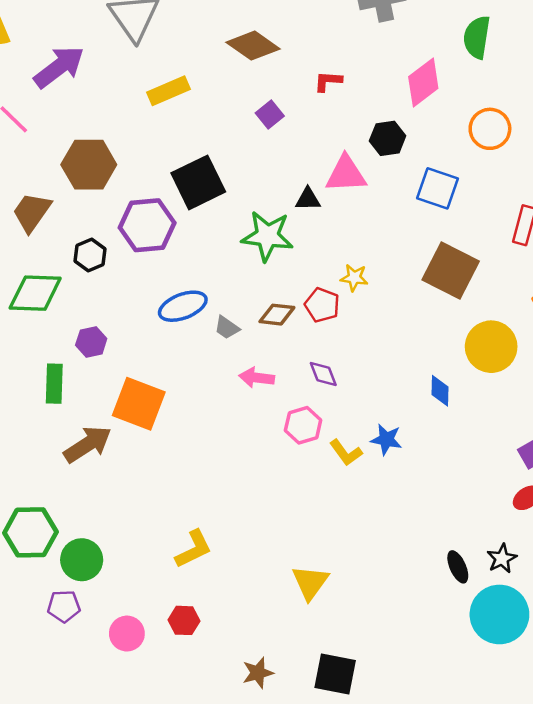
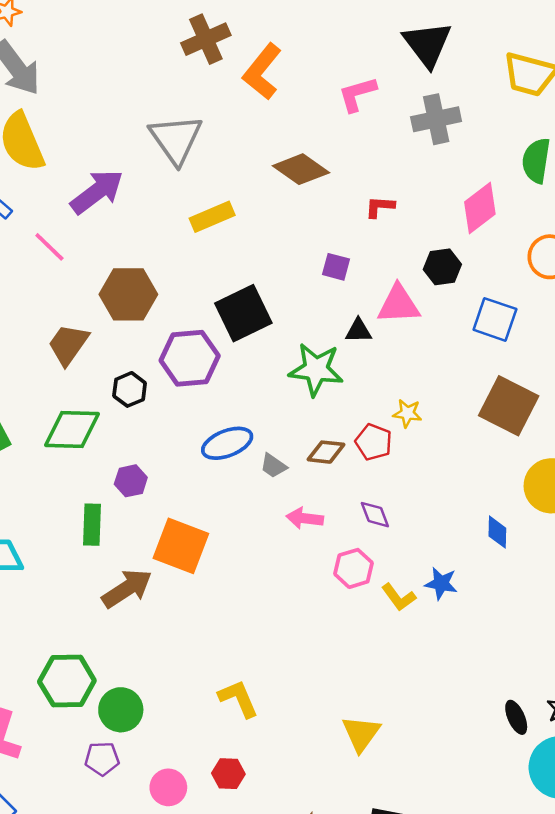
purple square: (270, 115) -> (336, 267), moved, turned -36
yellow L-shape: (194, 549) -> (238, 699), turned -87

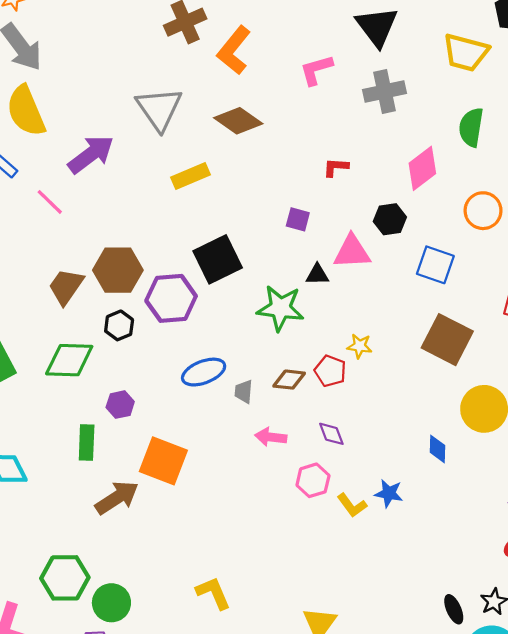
brown diamond: (301, 169) -> (238, 121), moved
brown hexagon: (128, 294) -> (118, 270), moved
gray trapezoid: (273, 466) -> (244, 392), turned 60

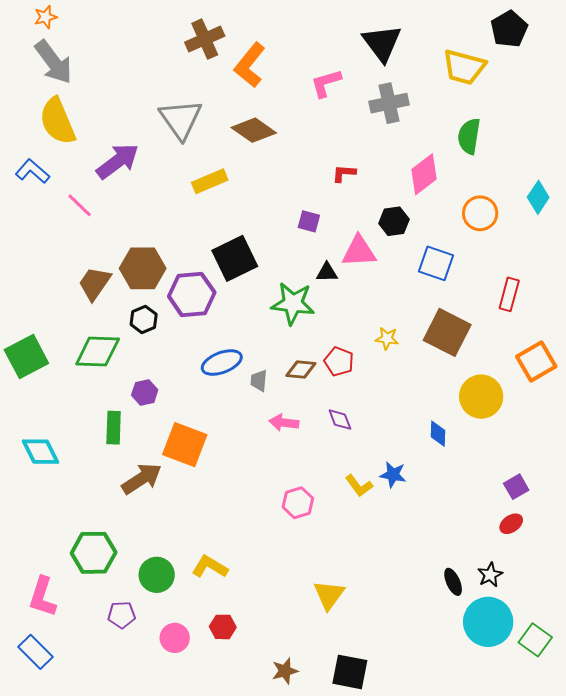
yellow star: (360, 346) -> (387, 338), moved
pink hexagon: (313, 480) -> (298, 503), moved
yellow L-shape: (213, 593) -> (210, 567), moved, turned -36
green circle: (111, 603) -> (157, 575), moved

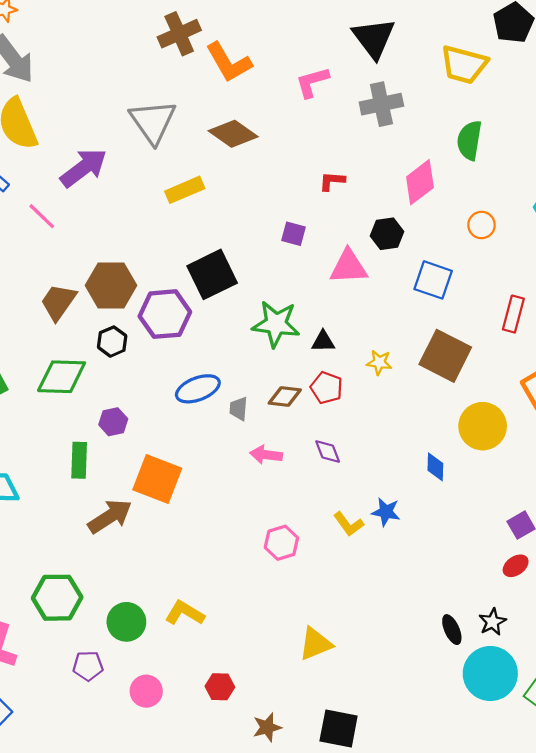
orange L-shape: (250, 65) -> (229, 62), turned -69
orange circle: (480, 213) -> (482, 225), size x0.7
black triangle: (327, 272) -> (323, 342), moved
yellow triangle: (329, 595) -> (316, 644), turned 32
red hexagon: (223, 627) -> (220, 687), moved

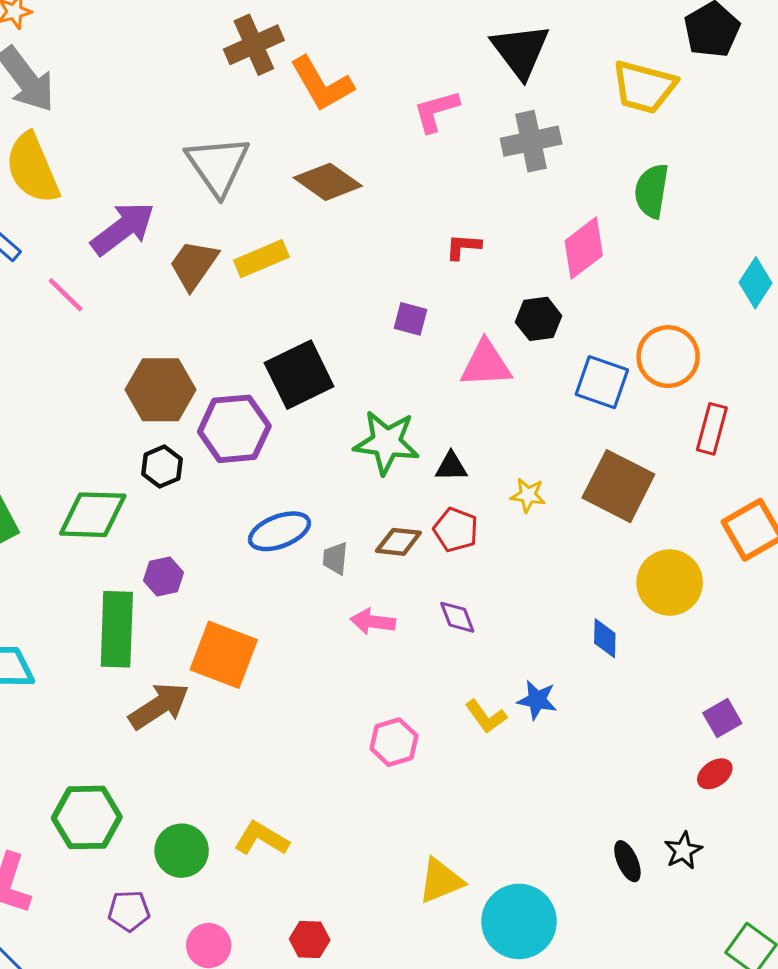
orange circle: (482, 225) -> (668, 357), moved, size x1.6
brown trapezoid: (58, 302) -> (194, 265), moved
green rectangle: (79, 460) -> (117, 629), size x1.5
cyan circle: (490, 674) -> (519, 921), moved

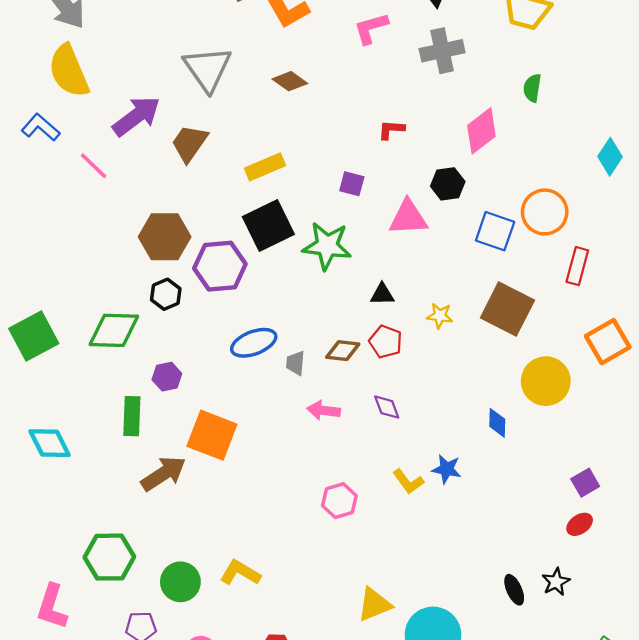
brown diamond: (328, 182) -> (290, 81), size x0.7
green semicircle: (652, 191) -> (532, 88), size x0.7
yellow rectangle: (261, 259) -> (265, 167), moved
green star: (386, 442) -> (327, 246), moved
green rectangle: (117, 629) -> (132, 416), size x0.7

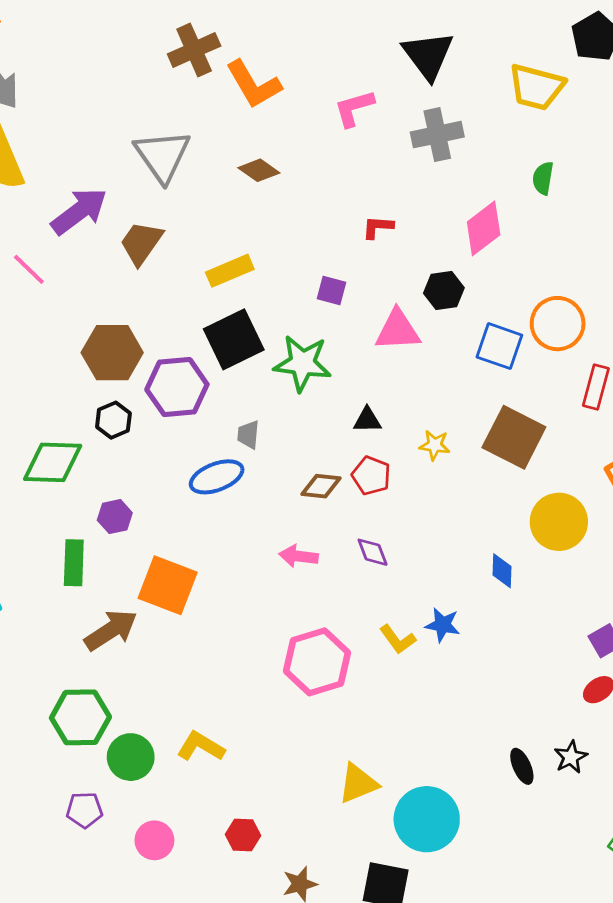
gray trapezoid: (295, 363) -> (248, 435), moved
pink hexagon: (339, 501) -> (317, 662), size x1.6
green hexagon: (109, 557) -> (80, 717), moved

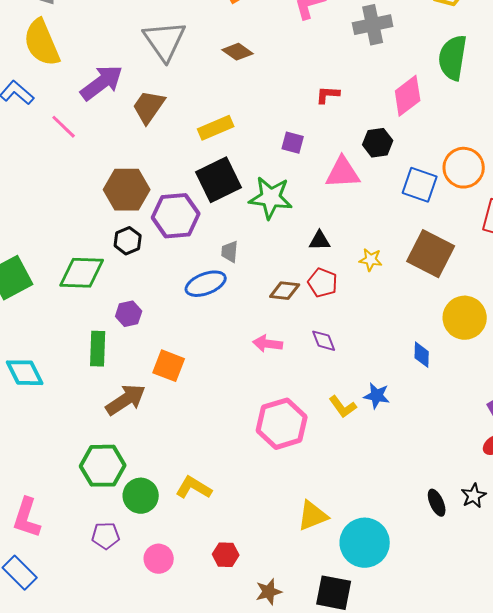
green semicircle: (543, 178) -> (453, 58), size x1.8
orange square: (168, 585) -> (169, 366), size x0.7

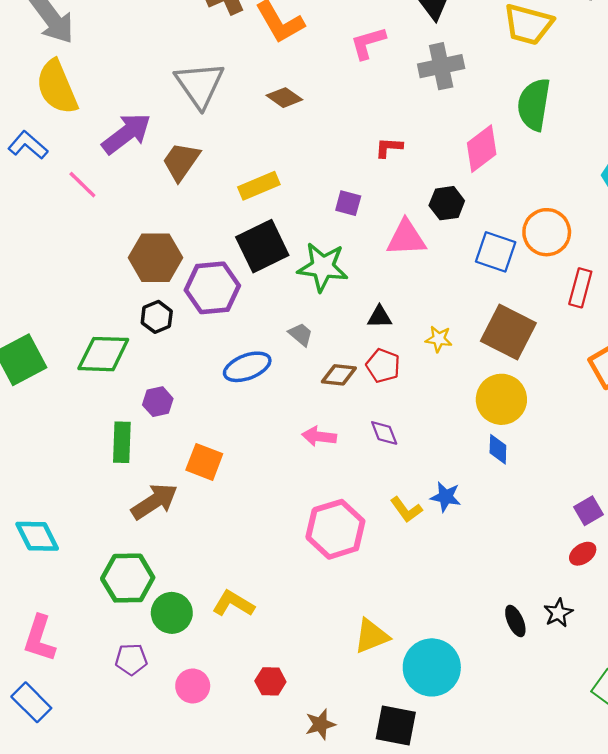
gray trapezoid: (230, 252) -> (301, 334), moved, turned 125
yellow circle: (465, 318) -> (501, 399), moved
cyan diamond: (25, 373) -> (37, 536), moved

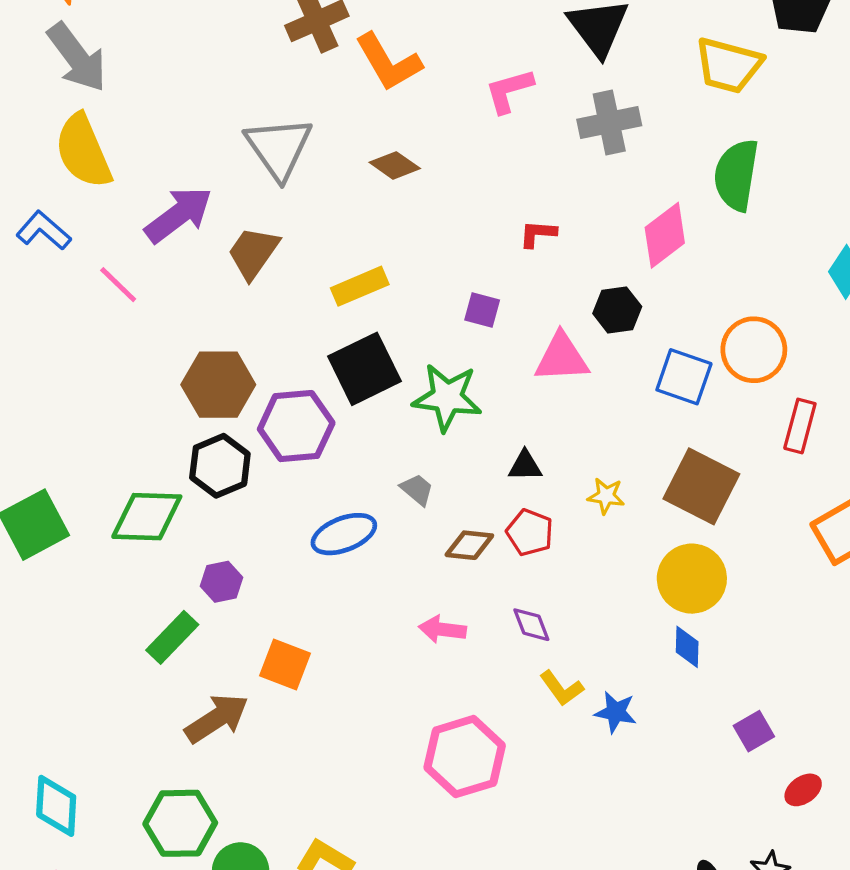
black hexagon: (157, 317) -> (220, 466), size x1.4
green rectangle: (122, 442) -> (172, 637), turned 42
yellow L-shape: (406, 510) -> (562, 688), moved
purple square: (588, 511) -> (754, 731), moved
cyan diamond: (37, 536) -> (56, 806), moved, turned 30

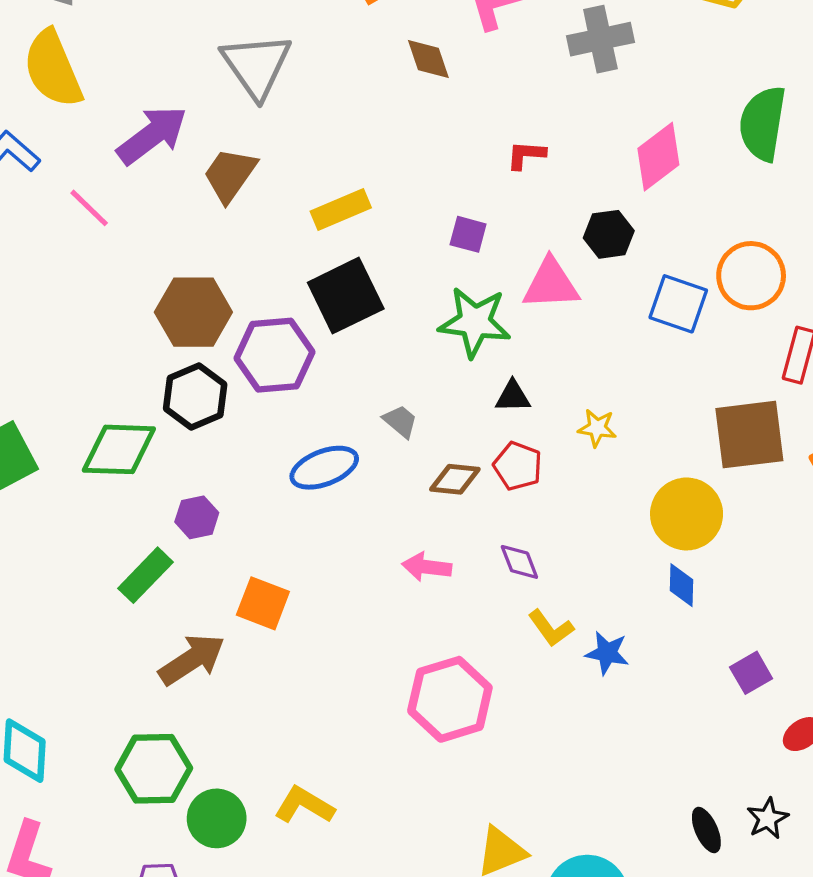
brown diamond: (395, 165) -> (428, 59), moved, turned 36
green semicircle: (736, 175) -> (763, 123), moved
green star: (447, 397) -> (475, 322), moved
brown square: (701, 486) -> (749, 435), moved, turned -34

